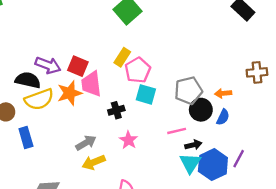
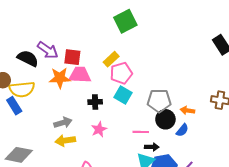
red square: (78, 66) -> (72, 57), turned -30
pink trapezoid: (91, 84) -> (80, 75), turned 85
yellow semicircle: (39, 99) -> (22, 89), moved
blue rectangle: (26, 138) -> (14, 106), turned -30

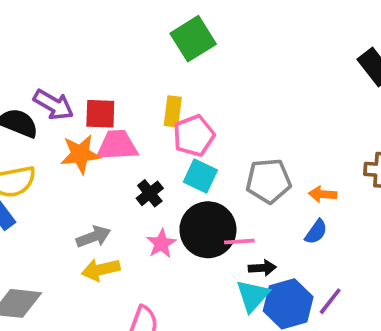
yellow rectangle: (111, 59) -> (173, 111), turned -35
black cross: (95, 102) -> (150, 193), turned -32
black circle: (165, 119) -> (208, 230), moved, size x1.5

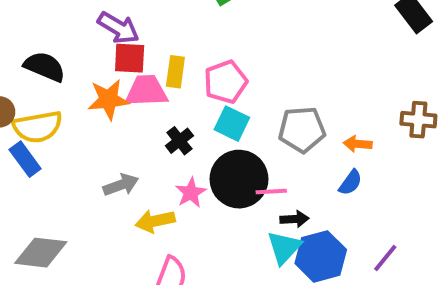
purple arrow: (54, 105) -> (118, 28), moved
yellow rectangle: (173, 111) -> (175, 72), moved
yellow arrow: (101, 270) -> (155, 221), moved
purple line: (330, 301) -> (385, 258), moved

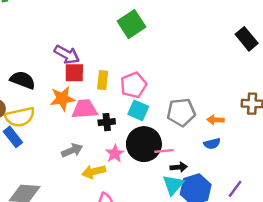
pink trapezoid: (146, 91) -> (85, 109), moved
black cross: (179, 141) -> (107, 122), turned 35
blue semicircle: (350, 183) -> (212, 144), turned 42

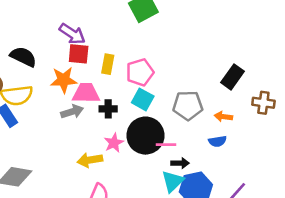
black rectangle: (247, 39) -> (232, 77), moved, turned 70
gray arrow: (72, 150) -> (72, 112), moved

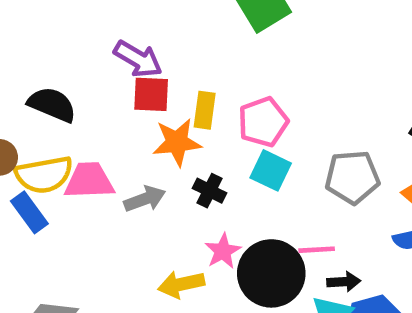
orange star: (64, 80) -> (177, 142), moved
pink trapezoid: (86, 93) -> (89, 181), moved
black cross: (108, 109) -> (210, 191), turned 30
black circle: (145, 136) -> (271, 273), moved

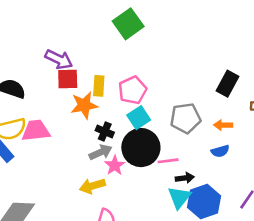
cyan square: (271, 170) -> (139, 118), turned 35
gray arrow: (145, 199) -> (101, 152), moved
black circle: (271, 273) -> (141, 148), moved

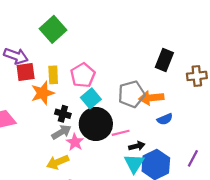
green square: (128, 24) -> (53, 29), moved
orange arrow: (223, 125) -> (151, 98), moved, size x1.5

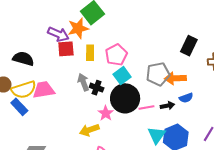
orange star: (43, 93) -> (78, 28), moved
gray arrow: (61, 132) -> (83, 82), moved, turned -84
black arrow: (137, 146) -> (167, 106), moved

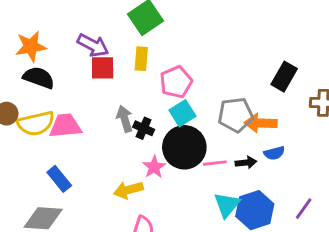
orange star: (78, 28) -> (31, 46), moved
yellow rectangle: (90, 53) -> (141, 59), moved
blue rectangle: (19, 107) -> (59, 179), moved

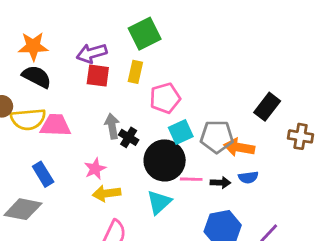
purple arrow: (93, 45) -> (92, 53), turned 128
cyan square: (182, 113) -> (181, 132), moved
pink star: (154, 167) -> (95, 169), moved
cyan triangle: (227, 205) -> (159, 202), moved

